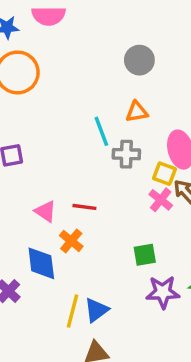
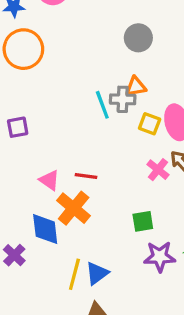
gray cross: (126, 154) -> (123, 99), moved
yellow square: (165, 174) -> (150, 124), moved
orange cross: (71, 241) -> (74, 208), size x1.5

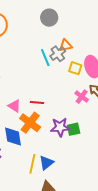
gray circle: (138, 38) -> (49, 18), moved
gray cross: (123, 99) -> (58, 54), turned -35
purple star: (160, 257) -> (60, 127), moved

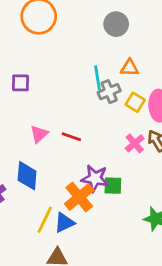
gray cross: (58, 54) -> (109, 92), moved
pink triangle: (14, 106) -> (39, 134), turned 32
orange cross: (30, 123) -> (79, 197), moved

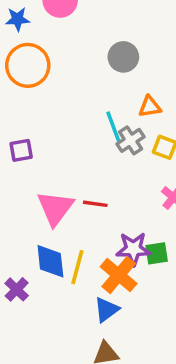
pink triangle: (39, 134) -> (55, 208), size x1.6
yellow line: (45, 220) -> (77, 267), moved

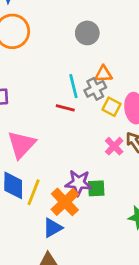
gray cross: (131, 140) -> (95, 89), moved
red line: (95, 204) -> (65, 108), moved

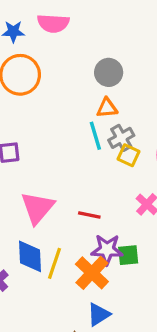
orange triangle: (103, 74) -> (107, 108), moved
yellow square: (112, 107) -> (128, 155), moved
red line: (65, 108) -> (89, 215), moved
blue triangle: (53, 228) -> (99, 314), moved

